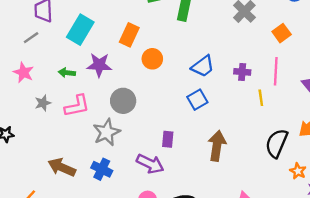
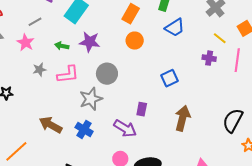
orange rectangle: (129, 35) -> (131, 14), moved
gray line: (31, 38) -> (35, 22), moved
blue trapezoid: (203, 66) -> (175, 28), moved
yellow line: (261, 98) -> (220, 38), moved, turned -48

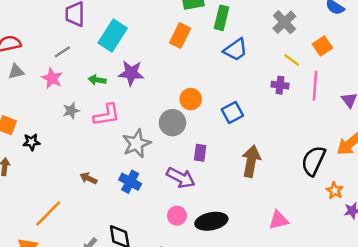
orange circle: (135, 41) -> (191, 99), moved
gray circle: (107, 74) -> (172, 123), moved
brown arrow: (51, 125) -> (89, 178), size x0.6

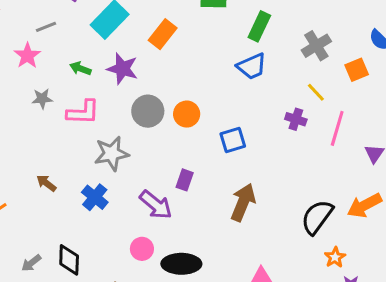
green rectangle: (221, 18) -> (259, 26), moved
orange rectangle: (180, 36) -> (163, 34), moved
orange square: (322, 46) -> (357, 70), moved
gray circle: (172, 123) -> (148, 111), moved

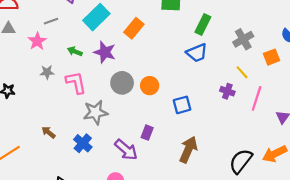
pink L-shape: (83, 112) -> (76, 83), turned -105

